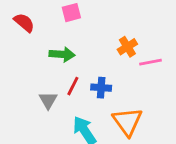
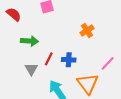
green arrow: (62, 54) -> (30, 41), moved
pink line: (151, 62) -> (108, 63), moved, turned -35

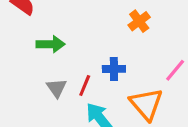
red line: (49, 59) -> (85, 86), moved

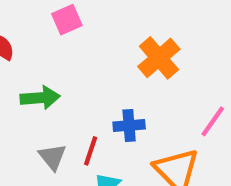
orange cross: (139, 21) -> (159, 58), size x1.4

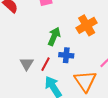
green arrow: (40, 98) -> (54, 36), moved, turned -72

